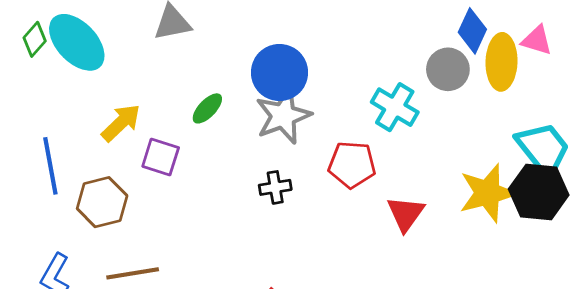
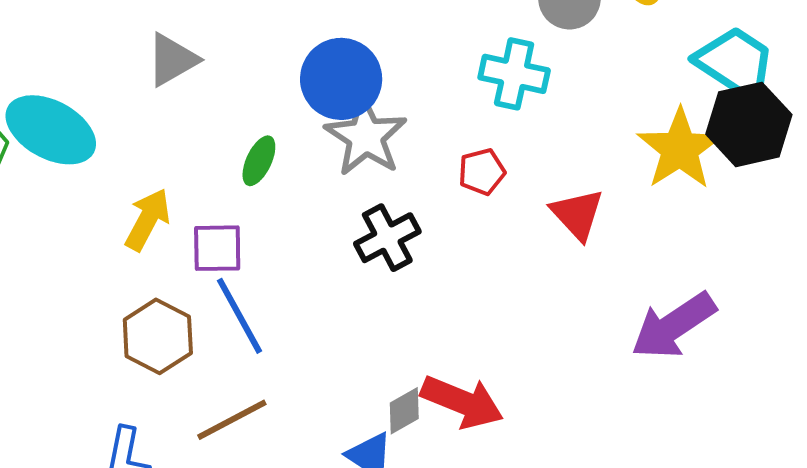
red pentagon: (352, 165) -> (482, 172), size x0.7
blue line: (50, 166) -> (240, 316), moved
black cross: (275, 187) -> (387, 238), size x1.4

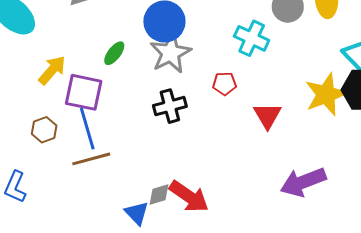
purple square: (217, 248) -> (84, 92), size x1.4
brown hexagon: (158, 336) -> (44, 130), size x0.7
brown line: (232, 420) -> (91, 159), moved

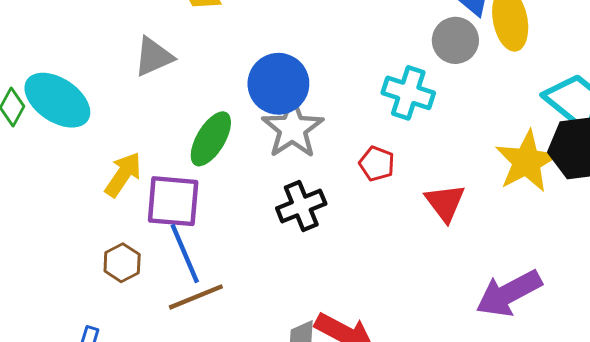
green ellipse: (114, 53) -> (211, 139), size x1.5
red pentagon: (225, 84) -> (377, 164), turned 30

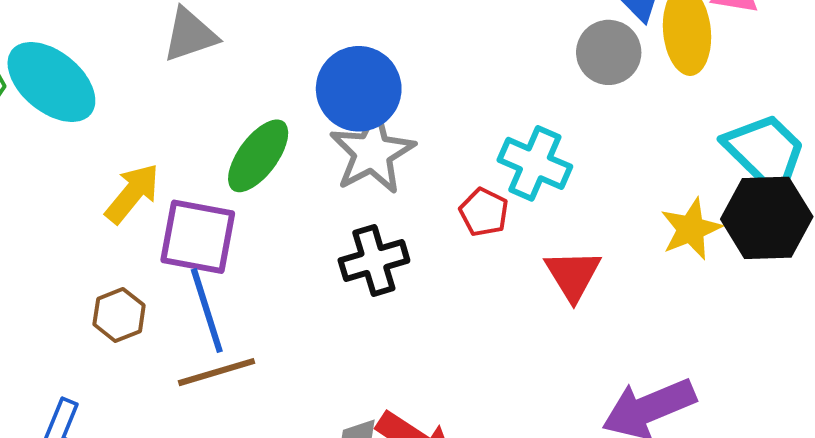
cyan cross: (408, 93) -> (535, 163), moved
yellow star: (527, 161) -> (691, 229), size x0.7

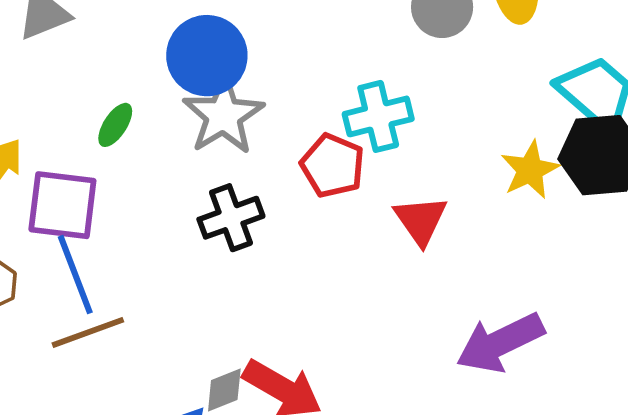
green ellipse: (258, 156) -> (115, 125), size x0.6
cyan cross: (535, 163) -> (378, 116), turned -34
red pentagon: (484, 212) -> (333, 166), size x1.4

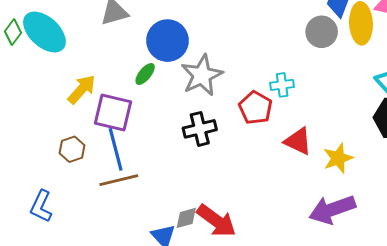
blue circle: (207, 56) -> (167, 41), moved
cyan cross: (378, 116) -> (282, 85), size x0.7
yellow star: (530, 170) -> (338, 158), moved
red triangle: (421, 220) -> (298, 141), turned -36

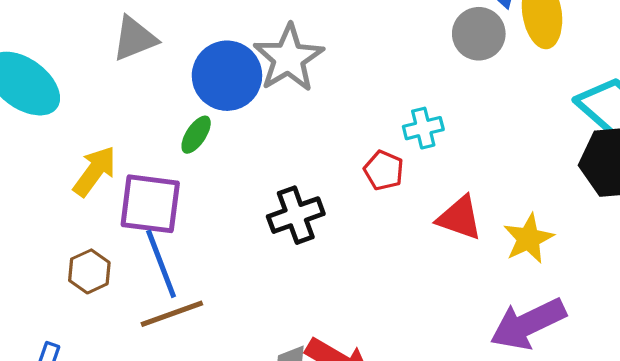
gray star: (202, 75) -> (289, 58), moved
red pentagon: (256, 108) -> (384, 170), size x0.7

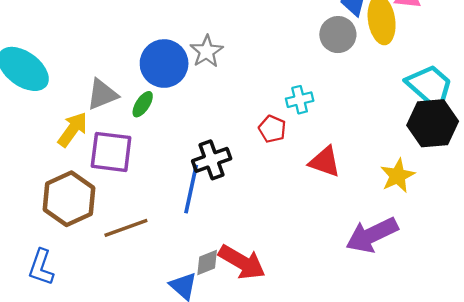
gray triangle: (135, 39) -> (102, 94), moved
gray star: (289, 58) -> (207, 51), size x0.7
yellow star: (528, 239) -> (398, 176), moved
blue line: (161, 264) -> (191, 189), moved, turned 33
brown hexagon: (89, 271) -> (69, 199), size x1.8

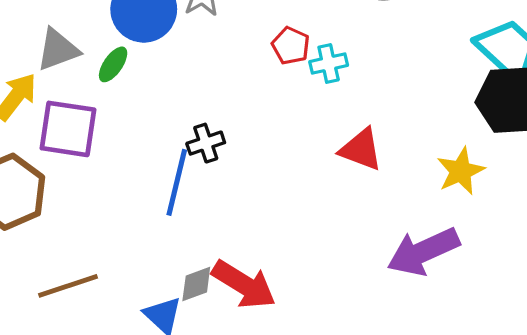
red pentagon: (272, 129) -> (291, 46), moved
black cross: (212, 160) -> (206, 143), size x0.7
brown line: (126, 228) -> (68, 286), moved

